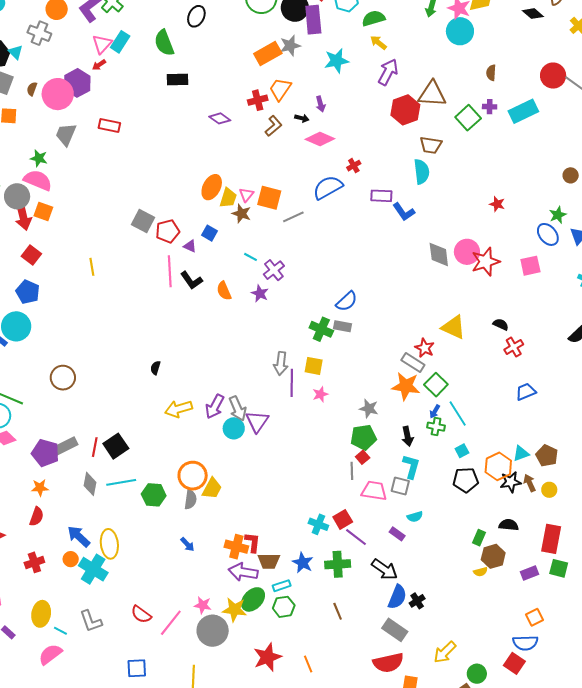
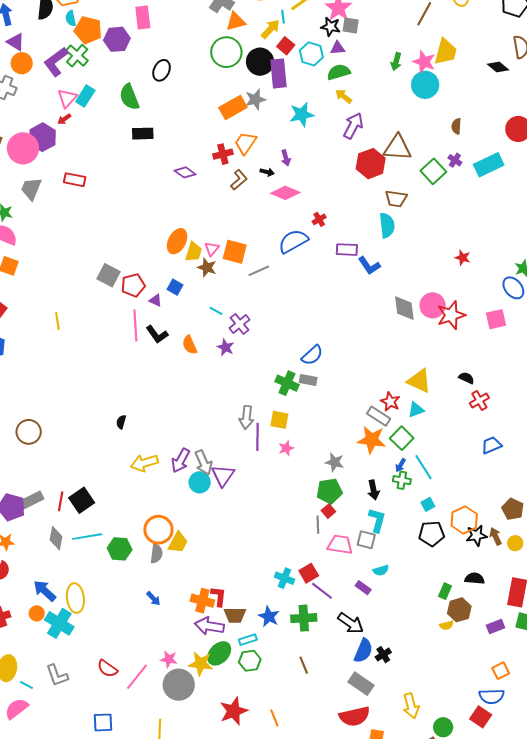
purple cross: (490, 107) -> (455, 160), turned 32
cyan triangle: (521, 453) -> (416, 410), moved
yellow arrow: (445, 652) -> (411, 706), turned -60

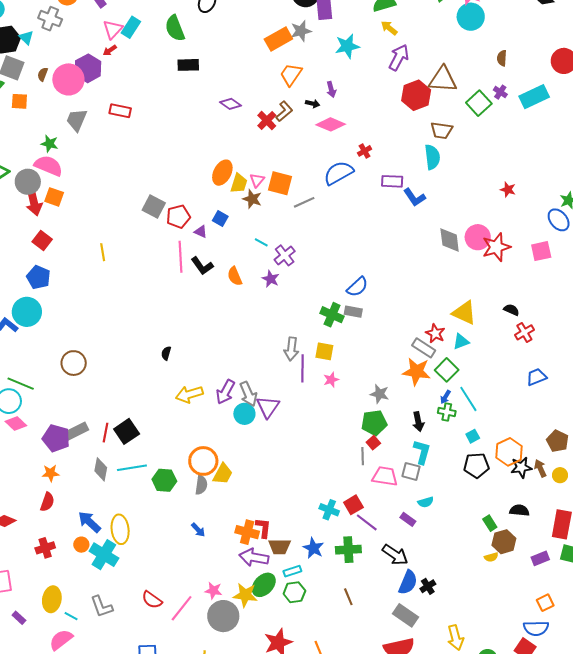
red cross: (223, 154) -> (267, 121), moved, turned -30
green rectangle: (445, 591) -> (490, 523), turned -56

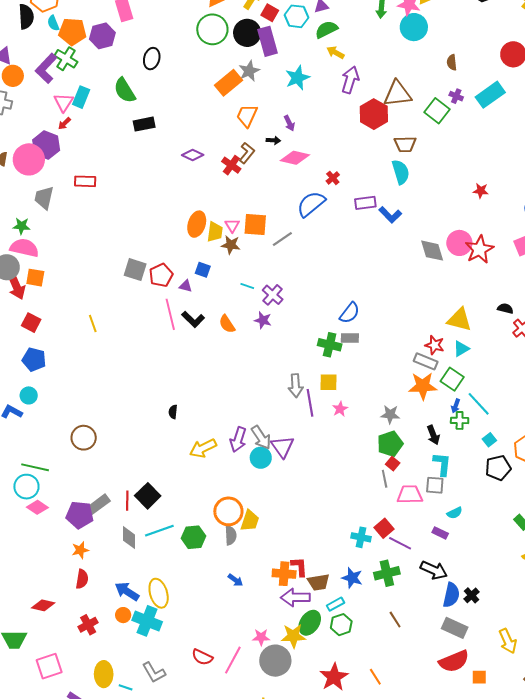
cyan circle: (27, 312) -> (29, 395), size x0.6

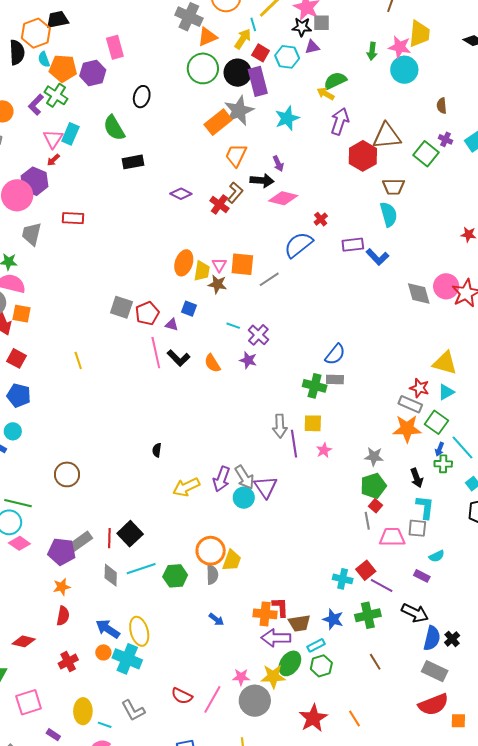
green semicircle: (326, 29) -> (335, 81), moved
purple L-shape: (46, 68) -> (36, 105), size x0.7
gray star: (249, 71) -> (239, 111), size x1.4
black arrow: (273, 140) -> (262, 181), size x1.6

